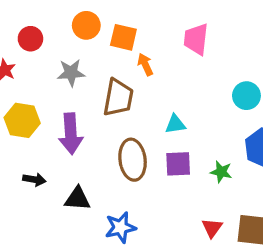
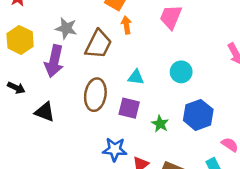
gray star: (71, 73) -> (66, 28), moved
cyan circle: (246, 96) -> (181, 72), moved
blue star: (120, 227) -> (115, 149), moved

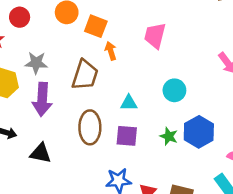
gray star: (66, 28) -> (36, 63), moved
green star: (160, 124) -> (169, 136), moved

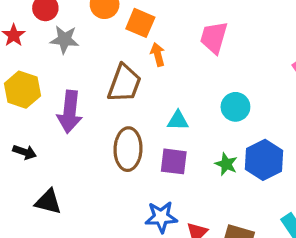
gray star: (36, 63) -> (64, 40), moved
black triangle: (41, 153) -> (48, 202), moved

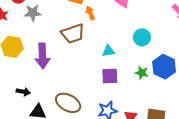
brown trapezoid: (124, 83) -> (73, 34), turned 60
brown ellipse: (128, 149) -> (68, 103), moved, turned -55
black arrow: (25, 152) -> (23, 92), moved

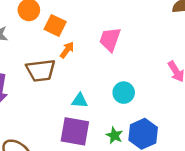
orange arrow: (90, 13) -> (67, 50), turned 48
purple square: (110, 76) -> (75, 131), size x1.4

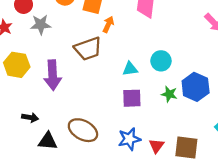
cyan circle: (124, 93) -> (161, 61), moved
purple square: (75, 131) -> (132, 98), size x0.7

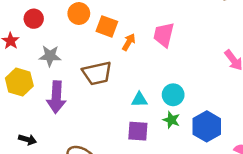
orange arrow: (108, 24) -> (129, 42), moved
gray star: (41, 25) -> (50, 56), moved
green star: (169, 94) -> (171, 120), moved

